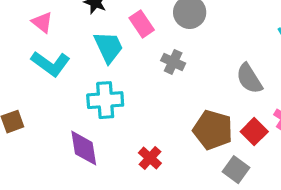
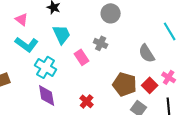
pink rectangle: (142, 24) -> (82, 57), moved
cyan cross: (105, 100) -> (46, 67), moved, turned 35

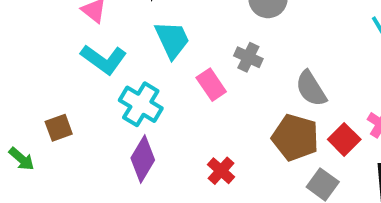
gray semicircle: (147, 53) -> (311, 89), moved
purple diamond: (47, 95) -> (143, 159), turned 40

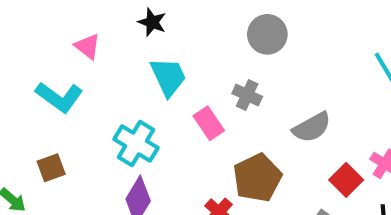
cyan L-shape: (104, 59) -> (59, 97), moved
gray semicircle: (311, 89) -> (312, 127), turned -87
brown pentagon: (295, 137) -> (257, 178), moved, turned 30

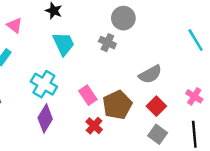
gray cross: (247, 95) -> (107, 43), moved
pink rectangle: (209, 123) -> (88, 95), moved
red square: (346, 180) -> (156, 106), moved

